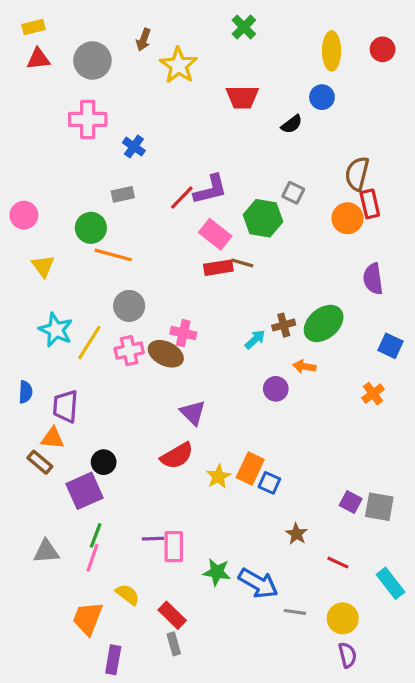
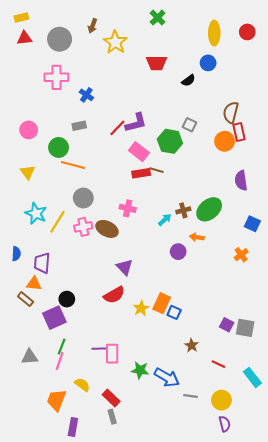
pink circle: (24, 215) -> (29, 130), moved
pink cross: (183, 333) -> (128, 208), moved

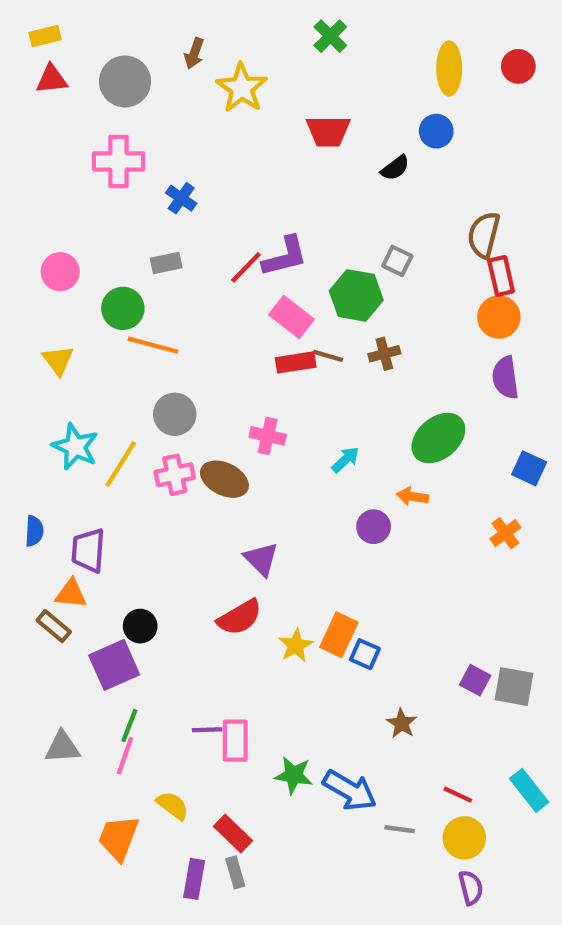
orange circle: (225, 141) -> (499, 317), moved
brown cross: (183, 210) -> (384, 354), moved
red line: (218, 364) -> (458, 795), moved
purple rectangle: (73, 427) -> (194, 879), moved

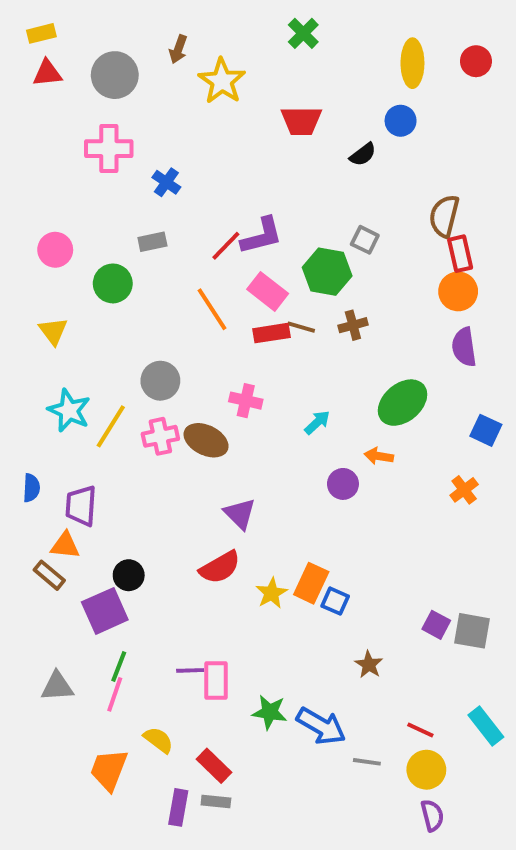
orange line: (153, 345) -> (212, 309), moved, turned 42
gray rectangle: (235, 872) -> (216, 801), turned -68

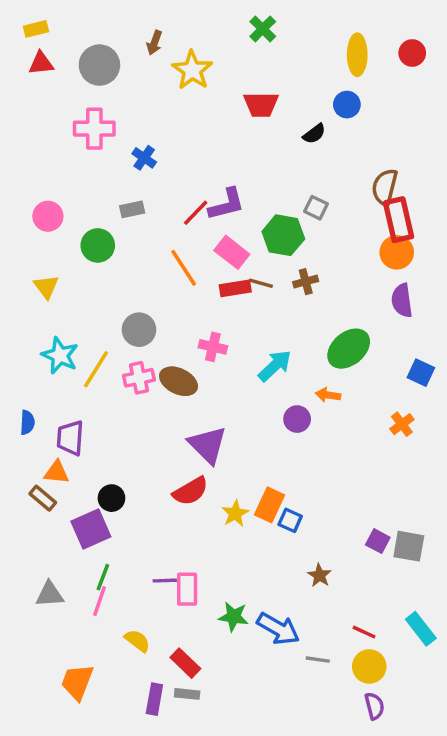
red rectangle: (460, 254) -> (398, 220), size x1.4
cyan arrow: (317, 422) -> (275, 366), size x1.5
purple triangle: (240, 514) -> (208, 445), size x1.4
orange trapezoid: (109, 770) -> (77, 682), moved

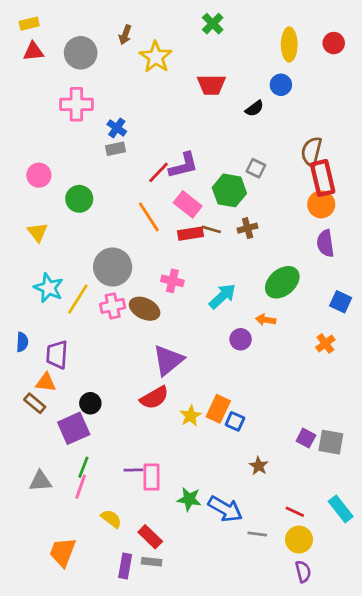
gray rectangle: (132, 209) -> (115, 149), moved
gray circle: (139, 330) -> (113, 267), size x1.4
purple triangle: (208, 445) -> (168, 360), turned 36

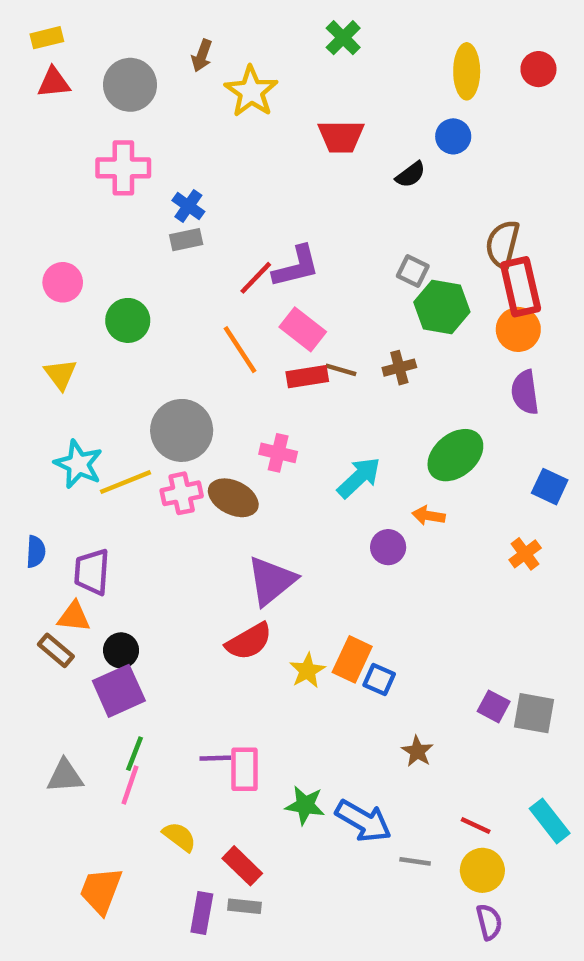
green hexagon: (229, 190) -> (442, 307), moved
yellow line: (78, 299) -> (126, 482), turned 36
black circle: (90, 403) -> (121, 650), moved

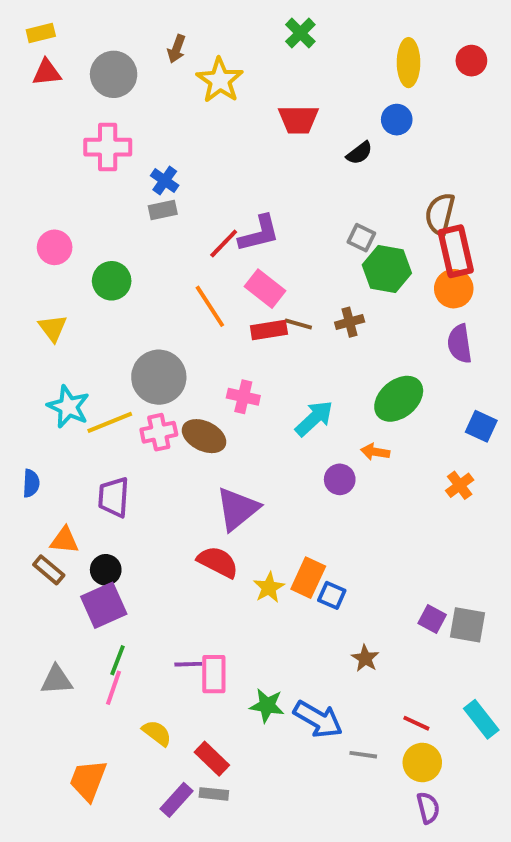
purple trapezoid: (92, 572) -> (114, 497), moved
red semicircle: (249, 641) -> (218, 562), turned -123
purple rectangle: (202, 913) -> (176, 800), turned 32

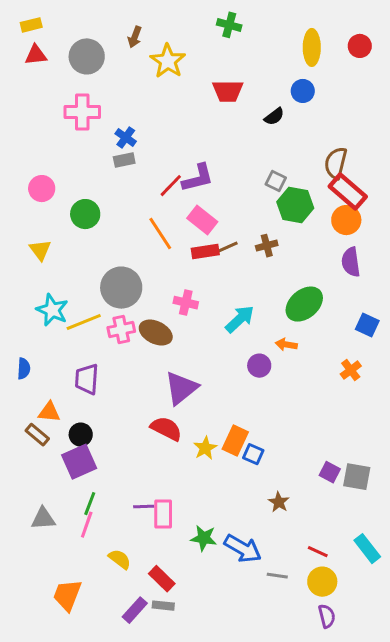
green cross: (300, 33) -> (229, 25), turned -30
red rectangle: (456, 251) -> (348, 192), turned -36
brown line: (298, 324) -> (228, 247), turned -40

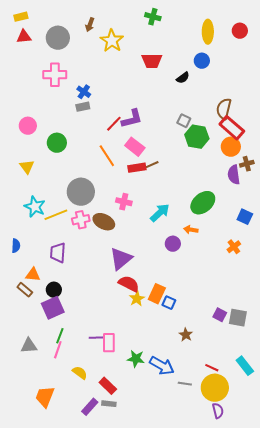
brown cross: (267, 246) -> (247, 164), moved
red semicircle: (166, 429) -> (129, 284), moved
yellow circle: (322, 582) -> (215, 388), size x1.4

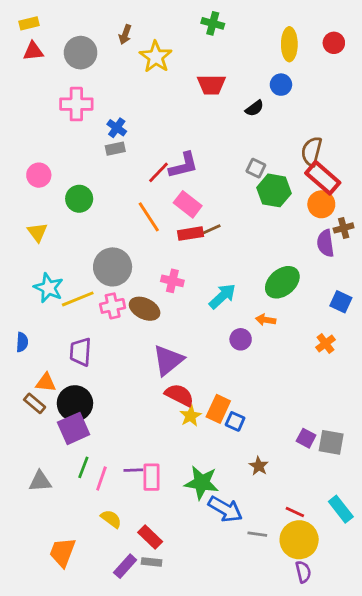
black circle: (54, 290) -> (75, 403), size x1.6
pink line: (58, 350) -> (101, 479), moved
green star: (136, 359) -> (202, 483), moved, size x1.4

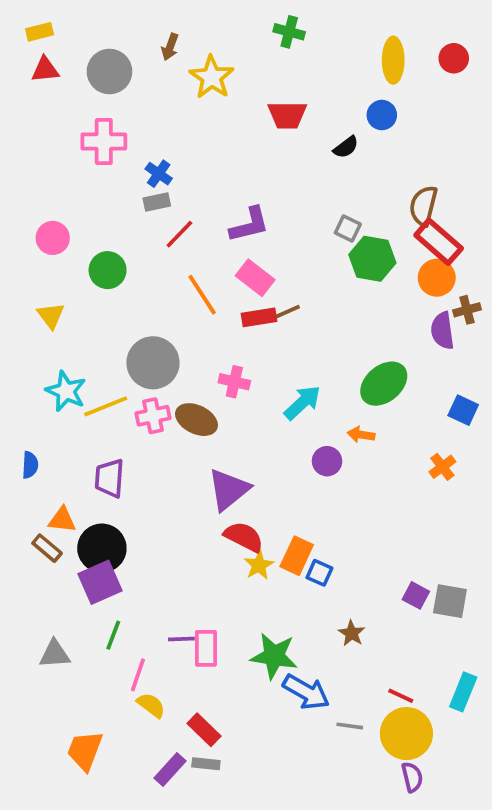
red line: (158, 172) -> (179, 234), moved
pink line: (101, 479) -> (138, 675), moved
cyan rectangle: (341, 509) -> (463, 692), turned 60

